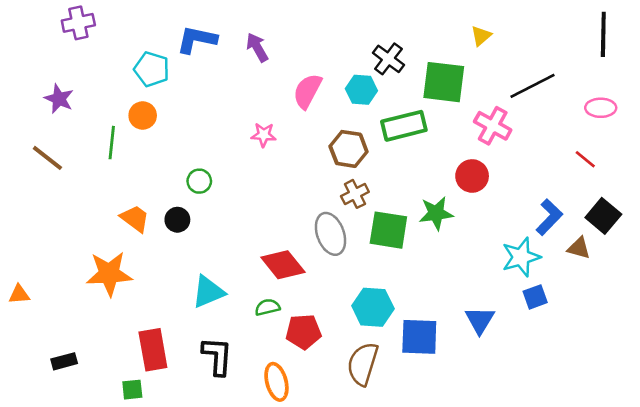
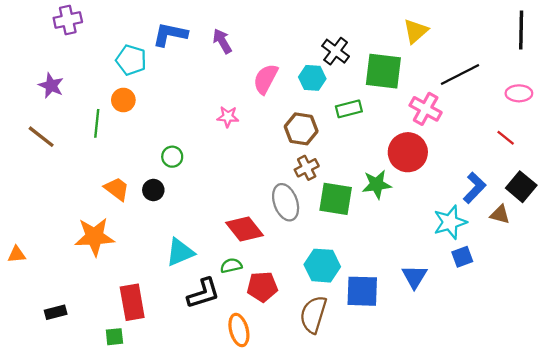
yellow triangle: (481, 36) -> (416, 31), size x1.4
green rectangle: (404, 126) -> (349, 109), size x0.7
red circle: (472, 176) -> (408, 152), size x1.4
black L-shape: (217, 356) -> (203, 293), moved, turned 69

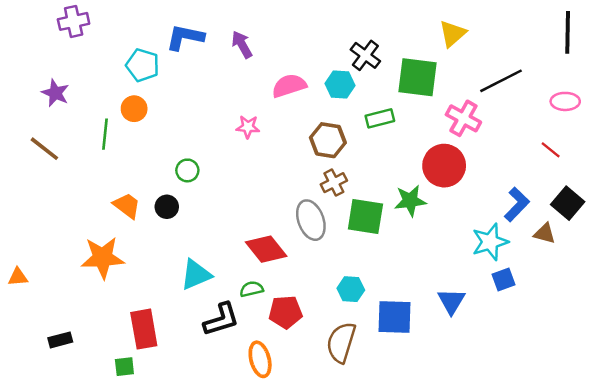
pink semicircle: (266, 79) -> (289, 86), turned 44
cyan hexagon: (322, 266) -> (351, 289), size x0.7

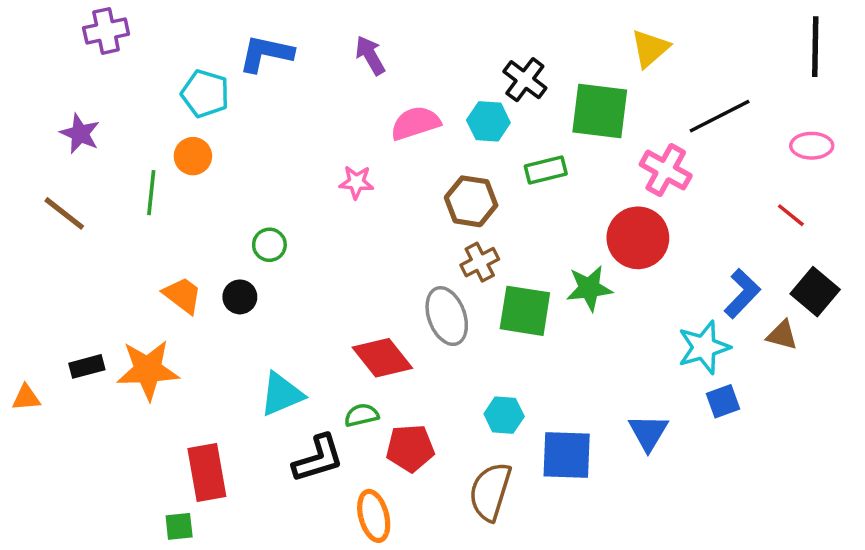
purple arrow: (242, 44) -> (370, 55), moved
black rectangle: (60, 340) -> (87, 366), moved

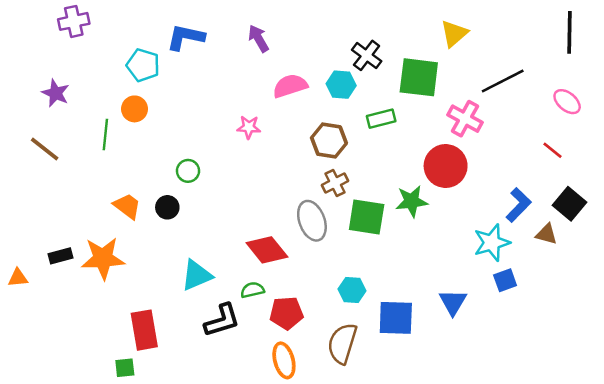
pink ellipse: (812, 146) -> (567, 102), turned 40
orange ellipse: (374, 516) -> (284, 360), moved

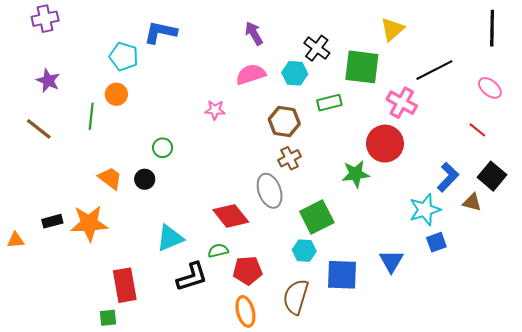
purple cross: (74, 21) -> (45, 19), moved
purple arrow: (258, 38) -> (254, 33), moved
green square: (367, 217) -> (317, 217), moved, turned -36

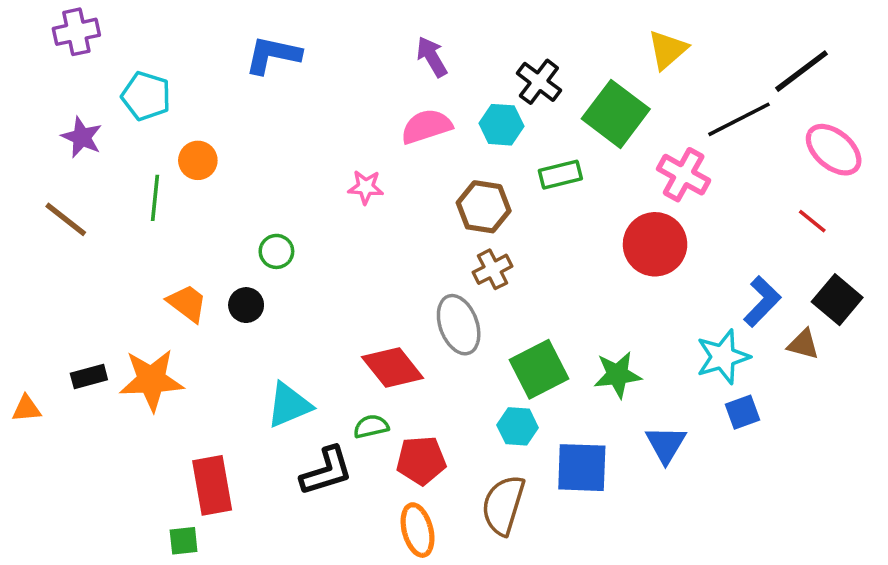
black line: (492, 28) -> (801, 71), moved, turned 52
cyan pentagon: (124, 56) -> (146, 96), moved
green square: (362, 67) -> (616, 114), turned 30
pink ellipse: (490, 88) -> (834, 150), size x1.4
green star: (356, 174) -> (618, 375), moved

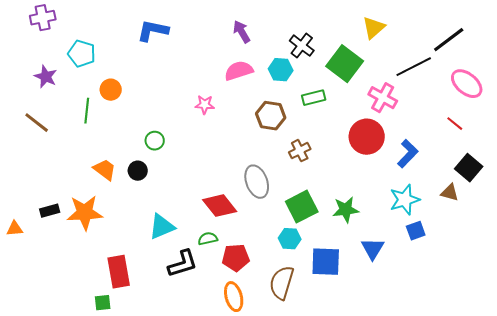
brown cross: (493, 269) -> (300, 151), moved
blue L-shape: (762, 301) -> (408, 154), moved

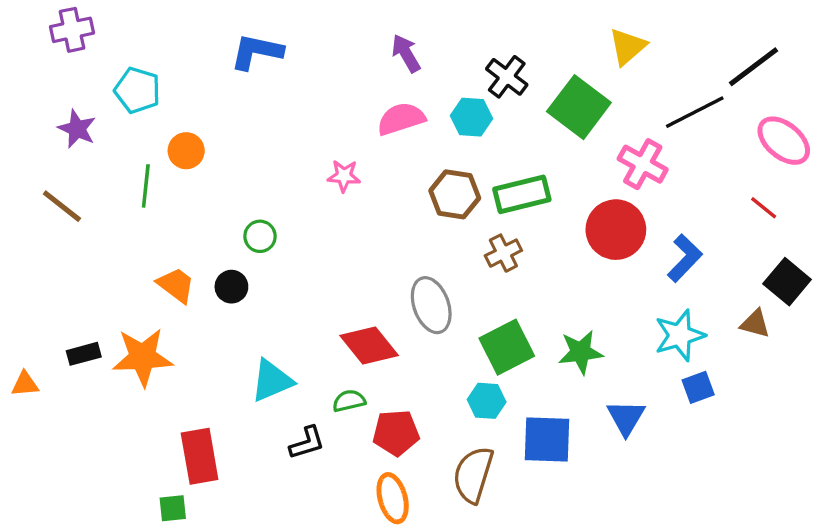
green rectangle: (314, 98) -> (522, 194), moved, size x1.4
black L-shape: (183, 264) -> (307, 443), size x0.7

